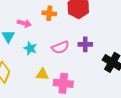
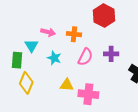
orange cross: (49, 13) -> (74, 34), moved
pink semicircle: (60, 47) -> (85, 57), turned -42

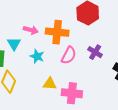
orange cross: (74, 34) -> (57, 32), size x1.5
purple cross: (111, 54) -> (95, 52), turned 32

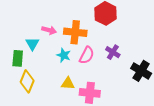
cyan star: (37, 56) -> (64, 55), moved

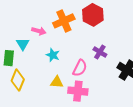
orange cross: (75, 32) -> (64, 21), moved, turned -30
pink semicircle: (87, 55) -> (80, 68), moved

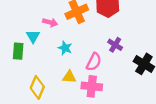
yellow diamond: (18, 80) -> (37, 87), moved

